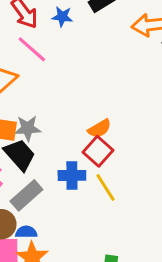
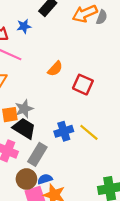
orange semicircle: (99, 129) -> (55, 69), moved
red square: (98, 151) -> (83, 85), moved

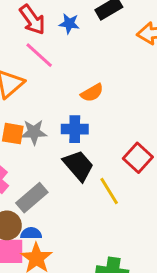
red square: (83, 85) -> (138, 158), moved
black trapezoid: (24, 128) -> (78, 166), moved
blue cross: (64, 131) -> (75, 129), moved

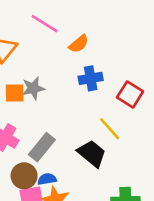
pink line: (39, 55) -> (45, 24), moved
blue cross: (75, 129) -> (91, 78), moved
black trapezoid: (78, 166) -> (92, 153), moved

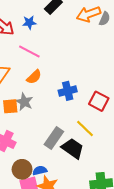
orange semicircle: (79, 44) -> (34, 77), moved
gray star: (33, 88) -> (24, 102), turned -30
gray rectangle: (42, 147) -> (54, 138), moved

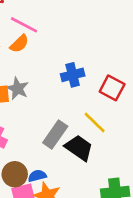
orange semicircle: (34, 77) -> (19, 44), moved

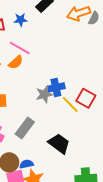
gray star: (18, 89) -> (44, 94), moved, turned 30
yellow line: (95, 122) -> (70, 104), moved
gray rectangle: (55, 135) -> (25, 128), moved

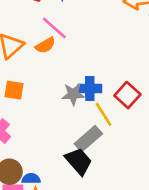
red square: (86, 98) -> (127, 95), moved
gray rectangle: (25, 128) -> (88, 139), moved

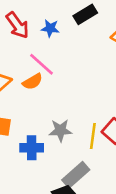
blue cross: (90, 89) -> (32, 148), moved
yellow line: (104, 114) -> (93, 136), moved, turned 40

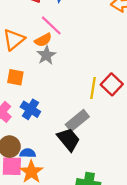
gray star: (60, 130) -> (46, 55), moved, turned -30
blue cross: (32, 148) -> (30, 109), moved, turned 30

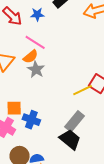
orange square: (15, 77) -> (14, 108), moved
yellow line: (93, 88) -> (83, 90), turned 66

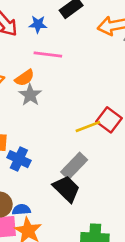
pink line: (35, 42) -> (48, 55), moved, turned -30

